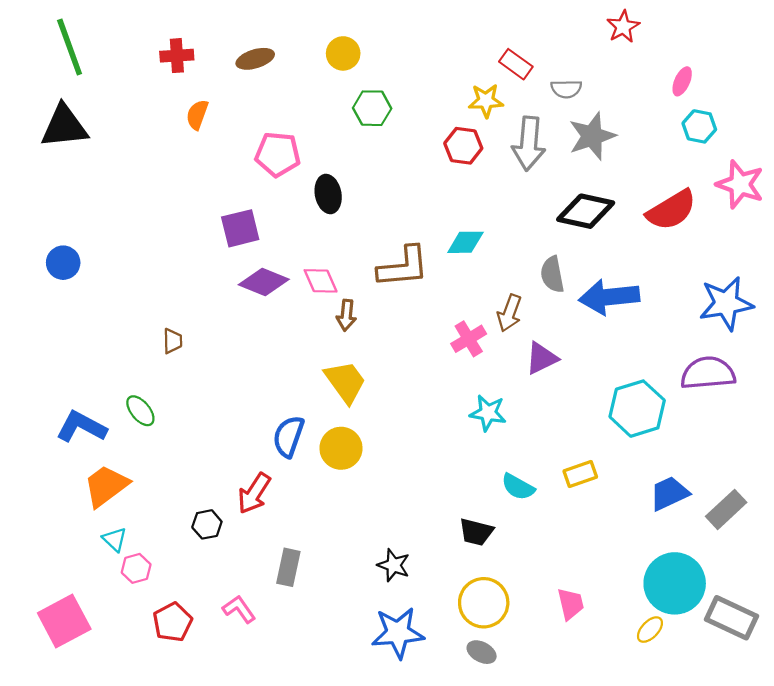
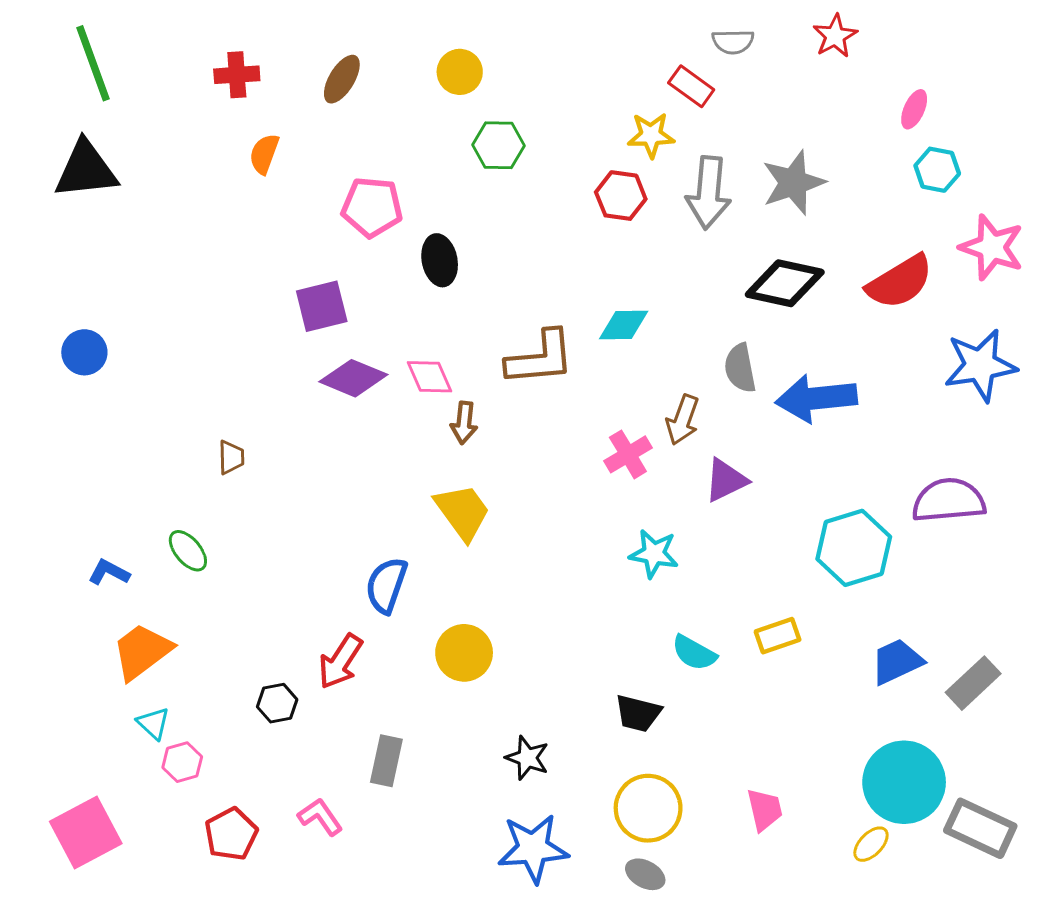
brown ellipse: (255, 59) -> (342, 79), turned -42
gray semicircle: (566, 89) -> (733, 42), moved
blue star: (726, 303) -> (980, 365), moved
blue L-shape: (81, 427) -> (109, 572), size x0.6
yellow circle: (341, 448) -> (464, 653), moved

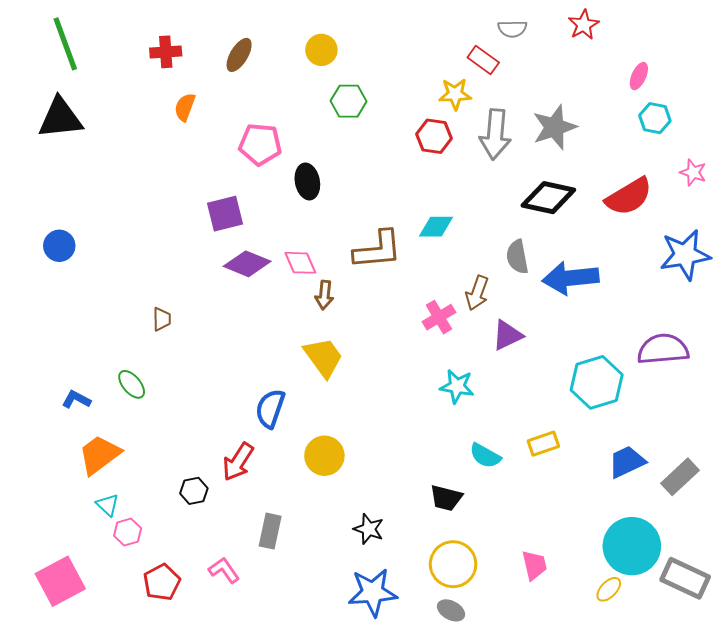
pink star: (992, 247) -> (693, 172), size x0.6

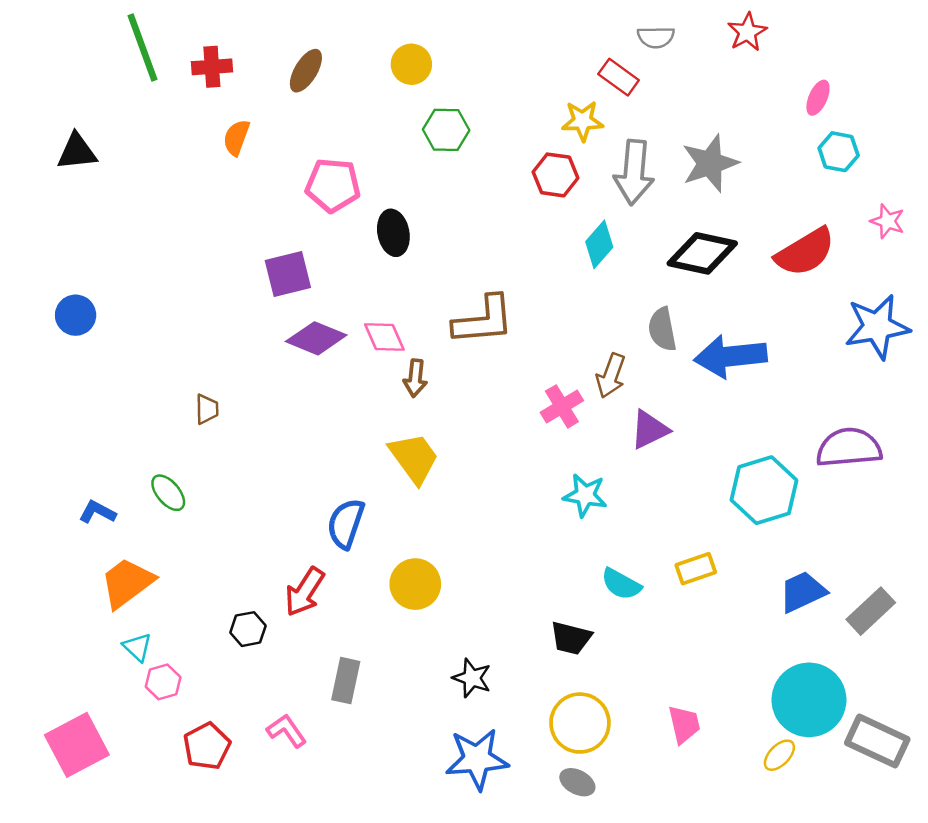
green line: (65, 44) -> (142, 48), moved
black triangle: (60, 118) -> (77, 152), size x0.7
cyan diamond: (436, 227) -> (599, 244), moved, turned -48

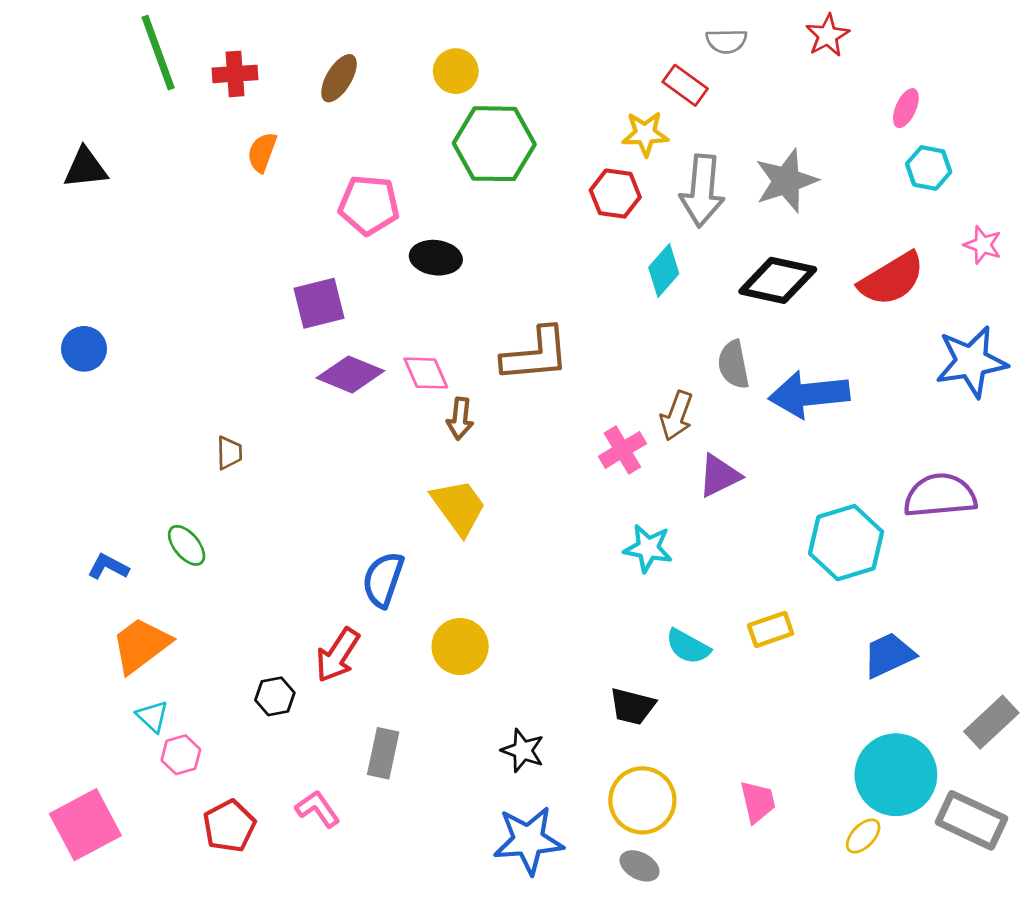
green hexagon: (446, 130) -> (494, 144), size x1.6
black ellipse: (393, 233) -> (436, 258), turned -72
gray rectangle: (871, 611) -> (991, 722), moved

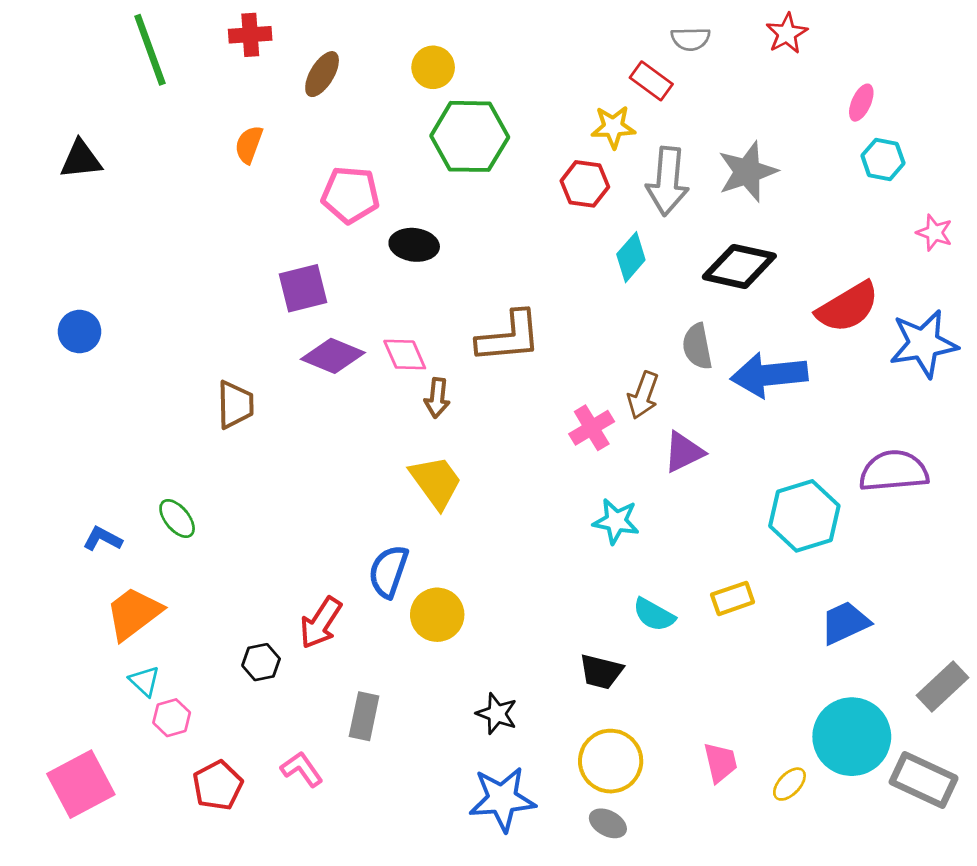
red cross: (235, 74) -> (250, 35), moved
red semicircle: (892, 279) -> (848, 307), moved
brown trapezoid: (229, 453) -> (235, 405), moved, size x1.5
blue semicircle: (383, 580) -> (388, 571), moved
yellow ellipse: (863, 836) -> (789, 784), moved

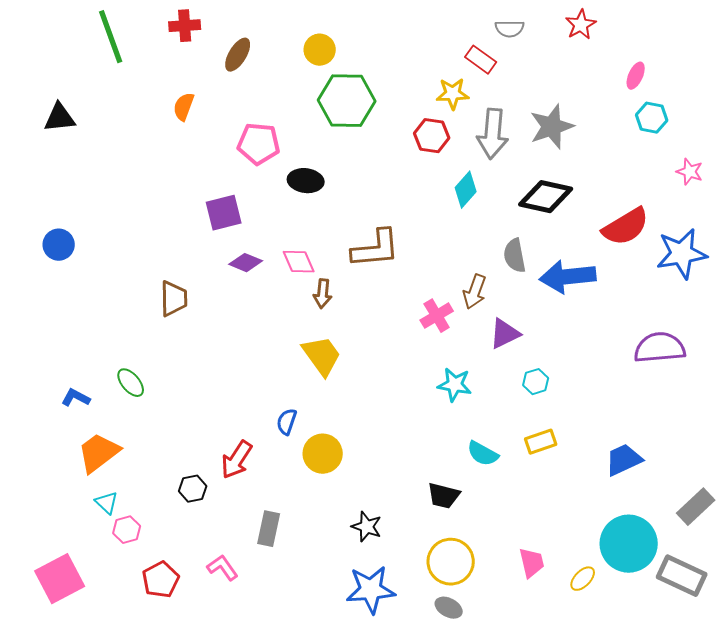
purple diamond: (333, 356) -> (246, 263), size x0.7
cyan hexagon: (804, 516) -> (536, 382), moved, size x0.5
blue semicircle: (388, 571) -> (287, 422), size x0.7

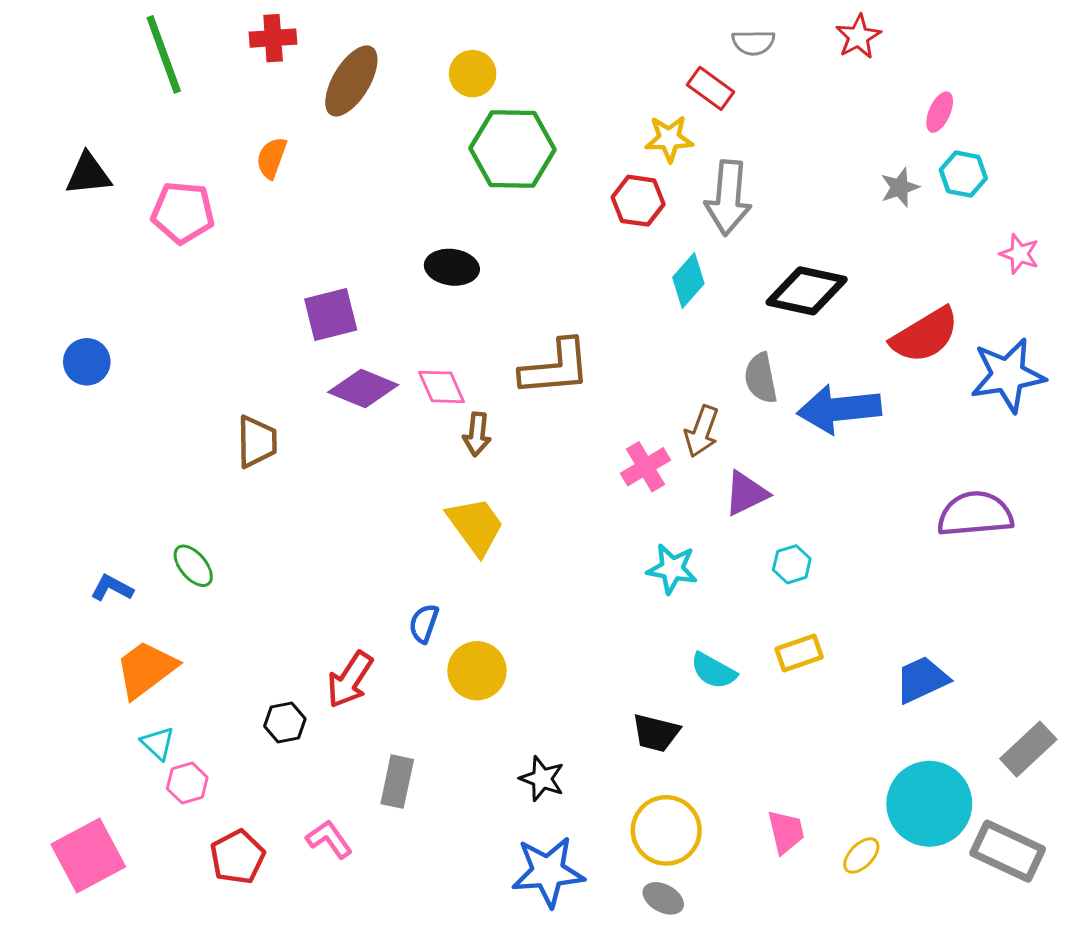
brown ellipse: (238, 55) -> (351, 81), size x1.4
gray star: (552, 127) -> (900, 187), moved, size x0.6
pink pentagon: (259, 144) -> (183, 213), moved
purple diamond: (246, 263) -> (363, 388), size x1.4

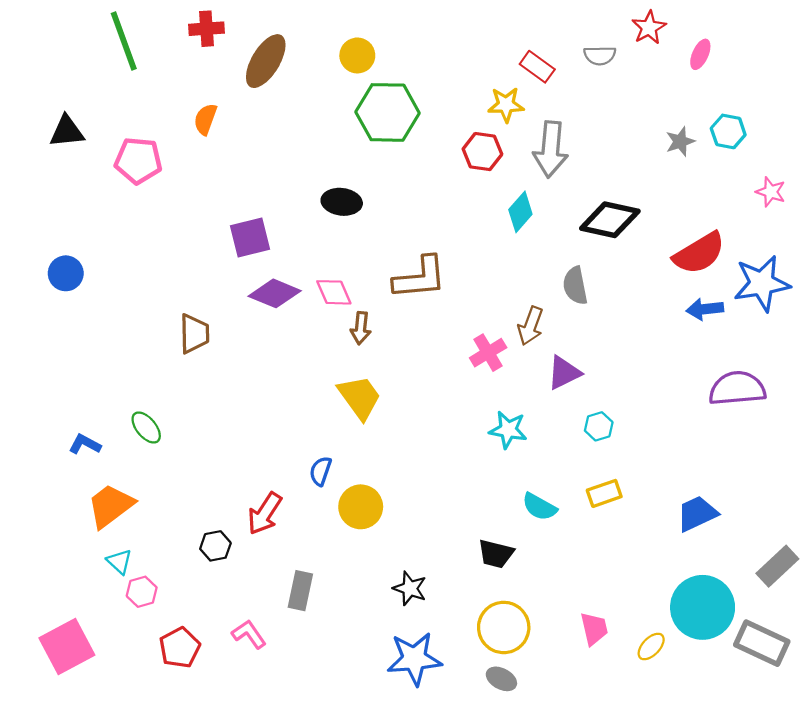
gray semicircle: (753, 43) -> (600, 55), moved
pink ellipse: (940, 112) -> (700, 54), moved
blue arrow: (839, 409) -> (705, 309), moved, size x0.6

